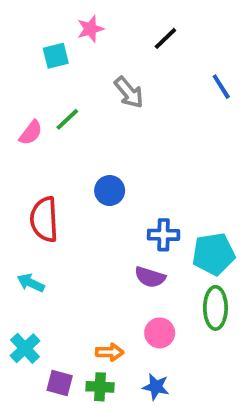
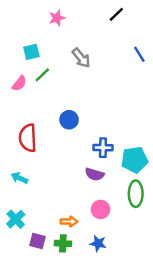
black line: (165, 38) -> (116, 14), moved
cyan square: (56, 56) -> (31, 52), moved

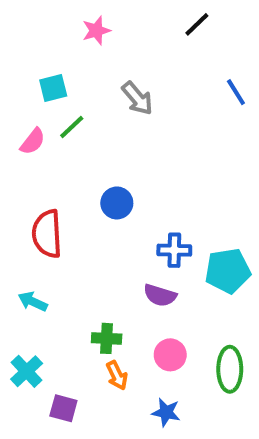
green ellipse: (136, 194) -> (230, 369), moved
orange arrow: (69, 222) -> (117, 375), turned 63
green cross: (63, 243) -> (107, 338), moved

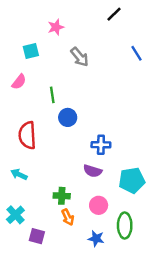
pink star: (96, 31) -> (56, 27), moved
green line: (72, 127) -> (52, 95), moved, turned -56
cyan pentagon: (228, 271) -> (132, 180), moved
green ellipse: (230, 369) -> (125, 226), moved

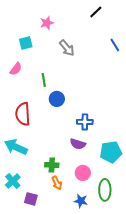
cyan arrow: (19, 174) -> (16, 147), size x1.6

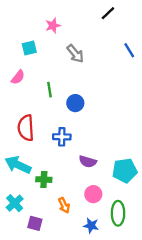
blue circle: (57, 99) -> (75, 103), moved
blue cross: (85, 122) -> (62, 137), moved
green cross: (52, 165) -> (44, 180), moved

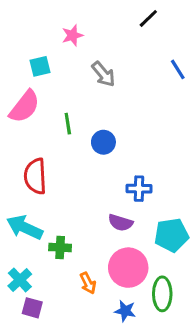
pink semicircle: (18, 77) -> (24, 107), size x1.6
blue cross: (62, 137) -> (139, 189), moved
pink circle: (93, 194) -> (128, 268), size x1.6
purple square: (35, 223) -> (32, 308), moved

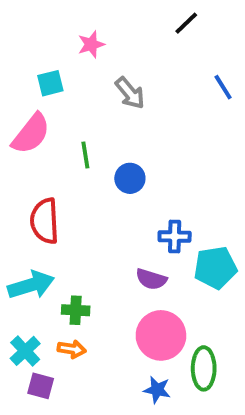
cyan arrow: (24, 227) -> (31, 285), turned 138
cyan pentagon: (172, 235) -> (215, 268), moved
orange arrow: (88, 283) -> (72, 349), moved, turned -55

